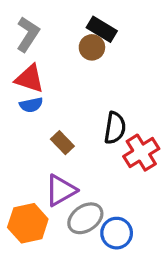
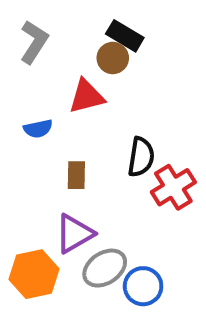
red triangle: (29, 79) -> (87, 96), moved, turned -32
brown rectangle: (62, 143) -> (76, 175), turned 45

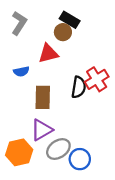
brown rectangle: (76, 175) -> (43, 97), size x1.5
red cross: (173, 187) -> (97, 79), moved

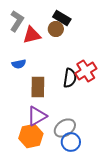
red triangle: (48, 53) -> (32, 35), moved
gray ellipse: (58, 149) -> (65, 128), moved
orange hexagon: (19, 152) -> (31, 136), moved

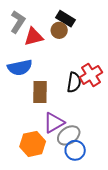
blue semicircle: (19, 64) -> (20, 67), size x1.6
purple triangle: (37, 116) -> (54, 123), moved

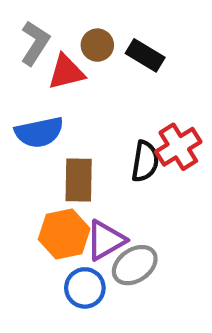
black rectangle: (66, 19) -> (145, 55), moved
brown circle: (59, 30) -> (97, 45), moved
orange hexagon: (33, 144) -> (64, 234), moved
blue circle: (75, 150) -> (85, 288), moved

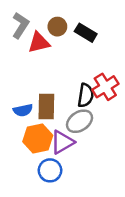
blue semicircle: (39, 132) -> (23, 110), moved, size x0.7
gray ellipse: (135, 265) -> (80, 121), moved

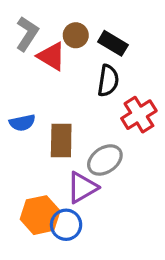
red triangle: (39, 43) -> (51, 56), turned 45
black semicircle: (86, 95) -> (108, 81), moved
blue semicircle: (23, 110) -> (22, 123), moved
orange hexagon: (38, 138) -> (40, 215), moved

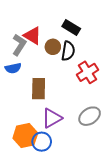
gray L-shape: (27, 34) -> (19, 45), moved
brown circle: (76, 35) -> (53, 47), moved
blue semicircle: (22, 123) -> (13, 68), moved
gray ellipse: (105, 160) -> (90, 116), moved

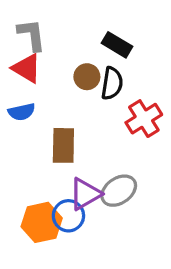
red triangle: (32, 36) -> (27, 68), moved
gray L-shape: (19, 45) -> (32, 35), moved, turned -40
gray ellipse: (90, 116) -> (119, 191), moved
blue circle: (42, 142) -> (68, 216), moved

